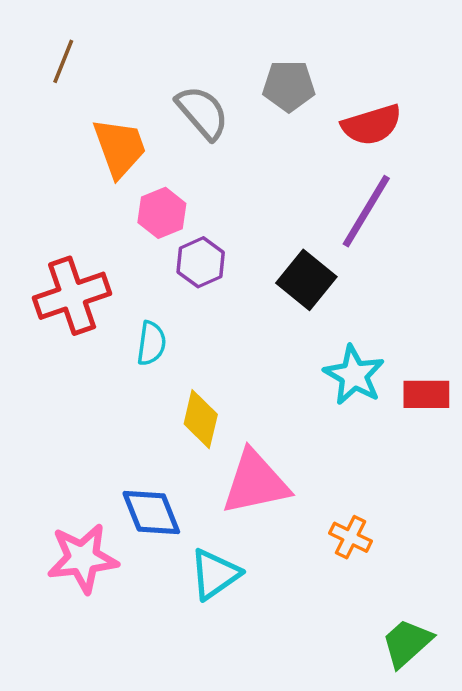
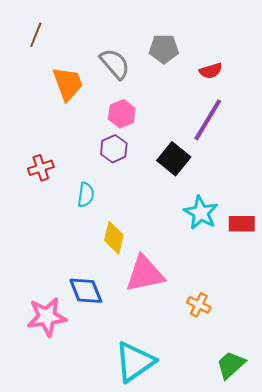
red semicircle: (372, 125) -> (211, 71), size x0.7
pink hexagon: (162, 213) -> (122, 114), moved
red cross: (72, 296) -> (41, 168), size x0.6
cyan triangle: (215, 574) -> (135, 362), moved, size x1.4

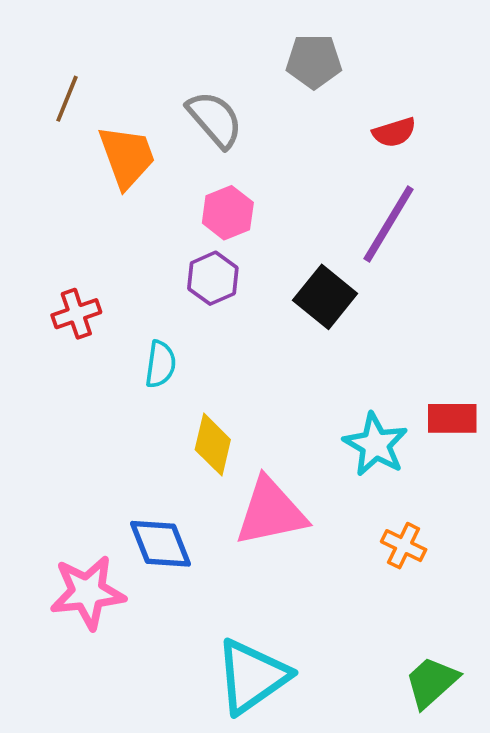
brown line: (36, 35) -> (67, 99), moved
gray pentagon: (164, 49) -> (314, 61), moved
cyan star: (201, 213) -> (376, 445), moved
orange cross: (199, 305) -> (404, 546), moved

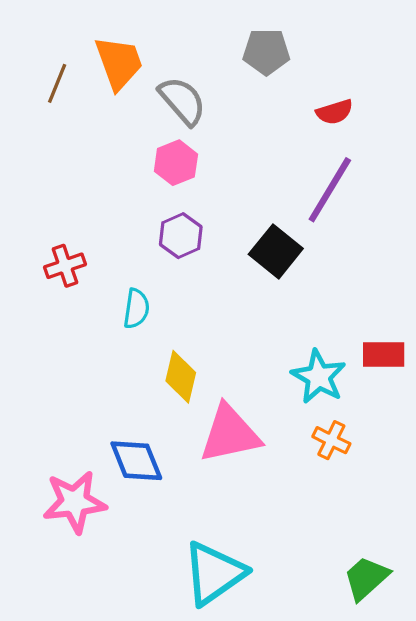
orange trapezoid: (127, 157) -> (119, 63), moved
pink hexagon: (228, 213) -> (176, 163), moved
orange cross: (404, 546) -> (331, 440), moved

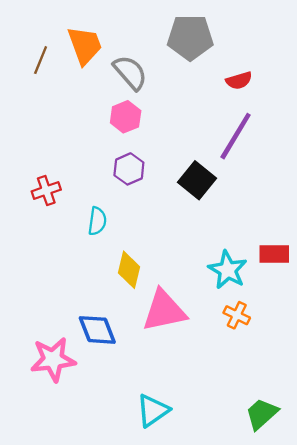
gray pentagon: (266, 52) -> (190, 37), size x1.4
cyan triangle: (214, 573) -> (153, 410), size x0.7

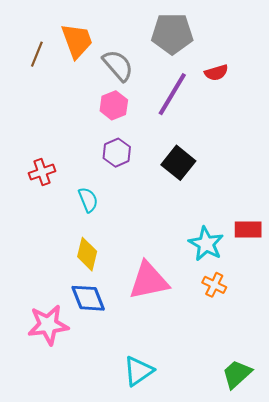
purple line: (236, 136) -> (172, 94), moved
cyan semicircle: (97, 221) -> (88, 200), turned -30
yellow diamond: (129, 270) -> (87, 254), moved

